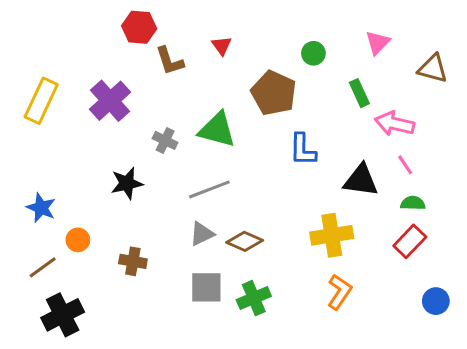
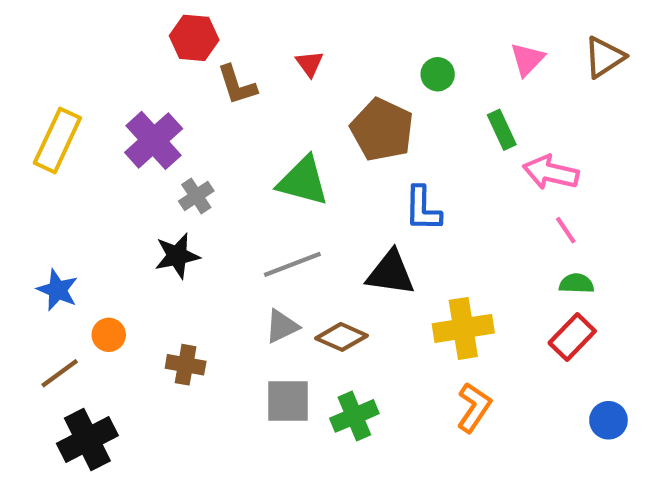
brown triangle: (433, 69) -> (604, 57), moved, turned -48
gray cross: (165, 140) -> (196, 196), moved, turned 30
black triangle: (361, 180) -> (391, 273), moved

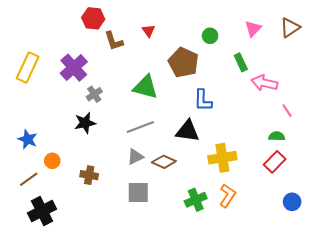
pink line: (566, 230) -> (287, 111), moved
green cross: (354, 416) -> (196, 200), moved

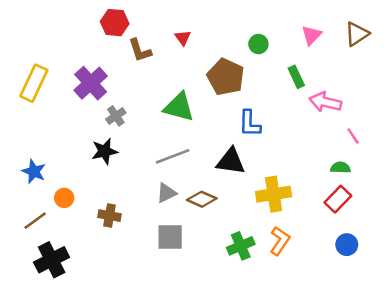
blue circle: (292, 202) -> (347, 245), moved

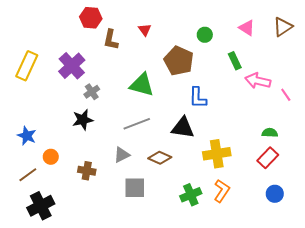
pink triangle: (311, 35) -> (247, 28), turned -42
brown L-shape: (140, 50) -> (111, 40), turned 30
pink line: (353, 136) -> (286, 95), moved
gray triangle: (166, 193) -> (122, 155), moved

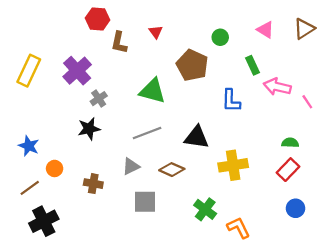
blue L-shape: (198, 98) -> (231, 101), moved
orange L-shape: (222, 191) -> (239, 228), moved, turned -60
green cross: (191, 195) -> (205, 209), turned -30

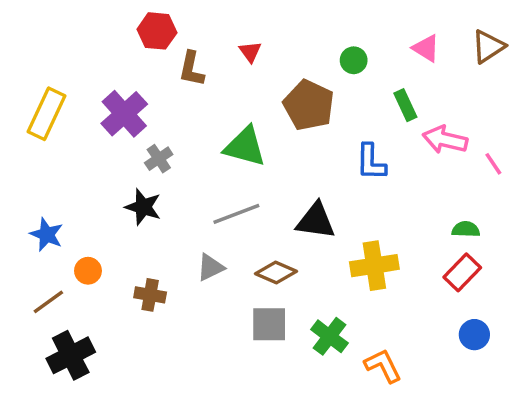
black star: (89, 129) -> (143, 207), turned 30
gray square: (145, 202) -> (269, 324), moved

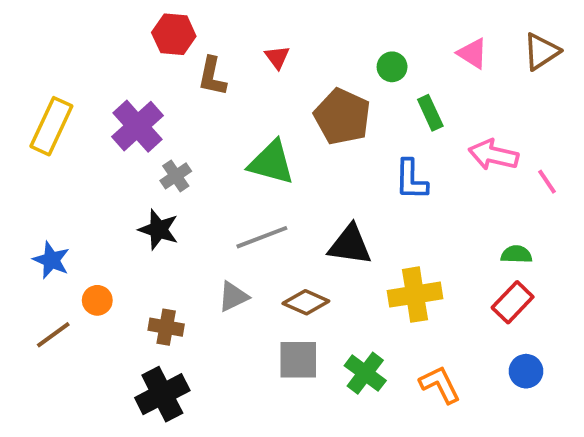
green rectangle: (405, 105) -> (430, 113), moved
black cross: (71, 355) -> (162, 394), moved
orange L-shape: (383, 366) -> (440, 385), moved

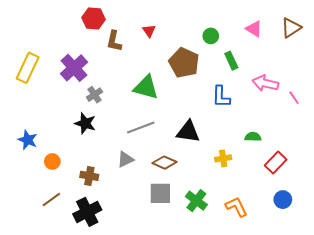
green semicircle: (516, 254) -> (253, 137), moved
yellow cross: (415, 295) -> (223, 158), size x0.6
brown line: (53, 335) -> (51, 200), moved

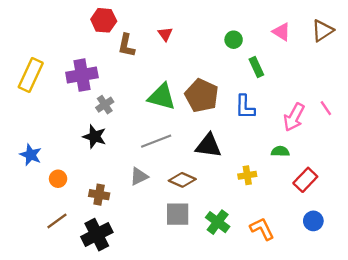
brown pentagon: (184, 63) -> (202, 96), moved
purple cross: (74, 68) -> (82, 75), turned 32
pink arrow: (265, 83) -> (294, 117), moved, turned -75

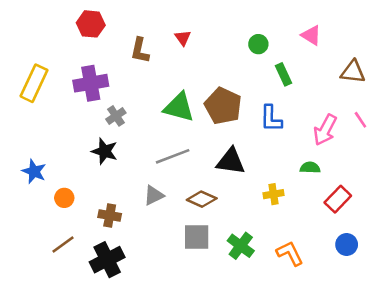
red hexagon: (104, 20) -> (91, 24), moved
brown triangle: (322, 31) -> (353, 72), moved, turned 40

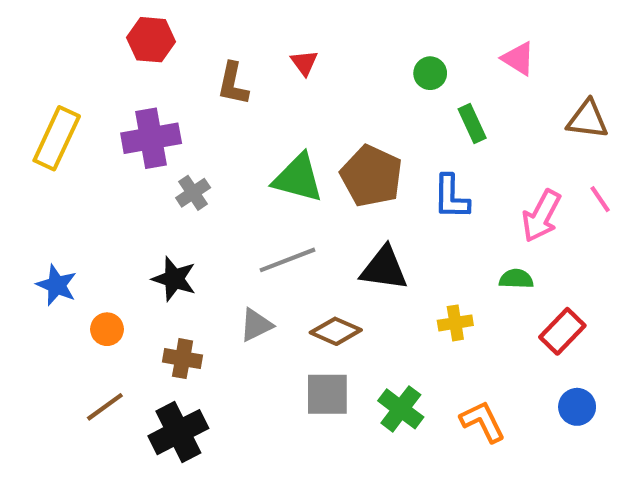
black star: (105, 151) -> (174, 279), moved

